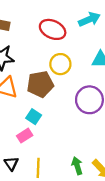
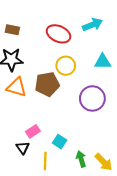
cyan square: (34, 117) -> (60, 142), moved
black triangle: (11, 163) -> (23, 148), moved

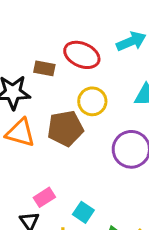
brown rectangle: (12, 30) -> (44, 68), moved

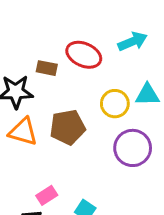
yellow circle: (92, 101) -> (115, 104), moved

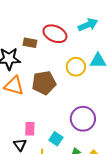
purple circle: (133, 148) -> (83, 119), moved
pink rectangle: (47, 195) -> (30, 129), turned -56

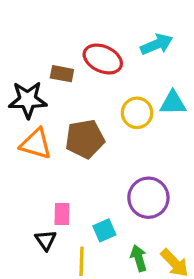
cyan square: (56, 139) -> (104, 230), turned 32

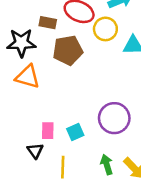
yellow circle: (137, 113) -> (105, 29), moved
brown pentagon: (85, 139) -> (68, 50), moved
cyan square: (104, 230) -> (75, 132), moved

